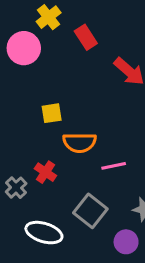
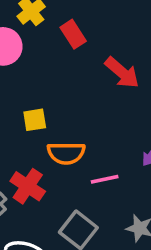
red cross: (45, 172) -> (28, 186), size x1.4

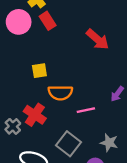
red rectangle: (73, 34) -> (48, 21), moved

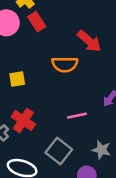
yellow square: (39, 71) -> (17, 79), moved
orange semicircle: (60, 93) -> (65, 64), moved

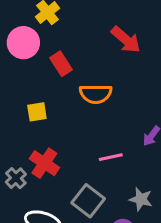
red rectangle: (37, 22) -> (61, 64), moved
red arrow: (89, 41) -> (126, 40), moved

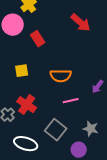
orange semicircle: (96, 94) -> (61, 76), moved

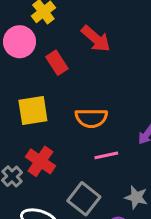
red arrow: (81, 23) -> (96, 39), moved
yellow square: (22, 71) -> (33, 111), size x1.5

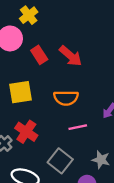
red arrow: (96, 39) -> (71, 56), moved

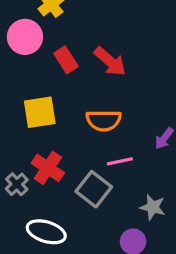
gray square: (60, 161) -> (94, 189), moved

